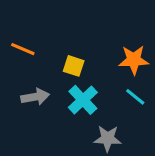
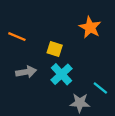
orange star: (134, 60) -> (90, 27), moved, turned 30
cyan line: (135, 97) -> (100, 88), moved

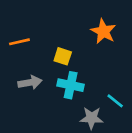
orange line: (17, 37) -> (19, 42), turned -36
cyan cross: (61, 74) -> (71, 85), turned -35

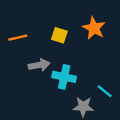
yellow square: (63, 56) -> (59, 35), moved
gray arrow: (30, 83) -> (39, 65), moved

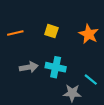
orange star: (94, 28) -> (89, 34), moved
gray arrow: (39, 65) -> (29, 67), moved

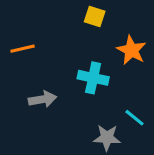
yellow square: (51, 31) -> (95, 16), moved
cyan cross: (56, 67) -> (93, 78), moved

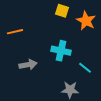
orange star: (131, 50) -> (86, 21), moved
cyan line: (135, 118) -> (85, 68), moved

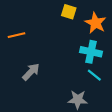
cyan cross: (61, 51) -> (91, 52), moved
gray arrow: (28, 65) -> (31, 72), turned -36

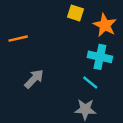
cyan line: (94, 75) -> (90, 82), moved

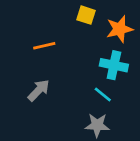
orange star: (105, 25) -> (119, 29), turned 30
orange line: (18, 39) -> (44, 46), moved

